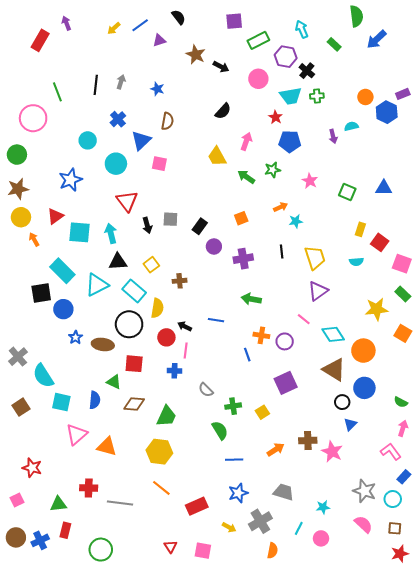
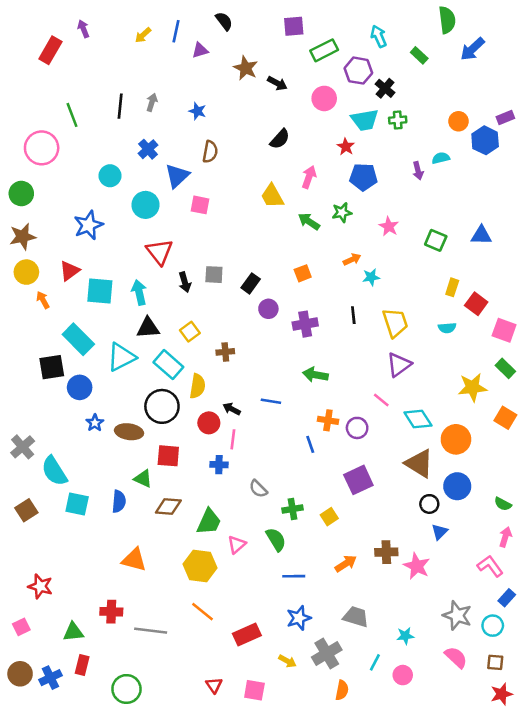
blue line: (140, 25) -> (176, 31), turned -42
pink triangle: (77, 434) -> (237, 545), moved, size x0.7

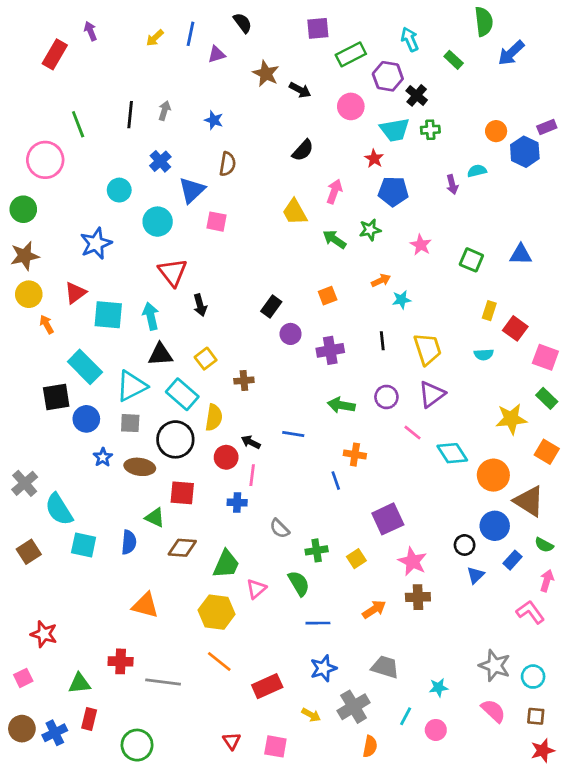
gray square: (214, 275) -> (130, 423), moved
purple circle: (357, 428) -> (386, 397), moved
brown triangle: (419, 463) -> (529, 501), moved
pink star: (417, 566) -> (412, 561), moved
blue rectangle: (507, 598) -> (513, 560), moved

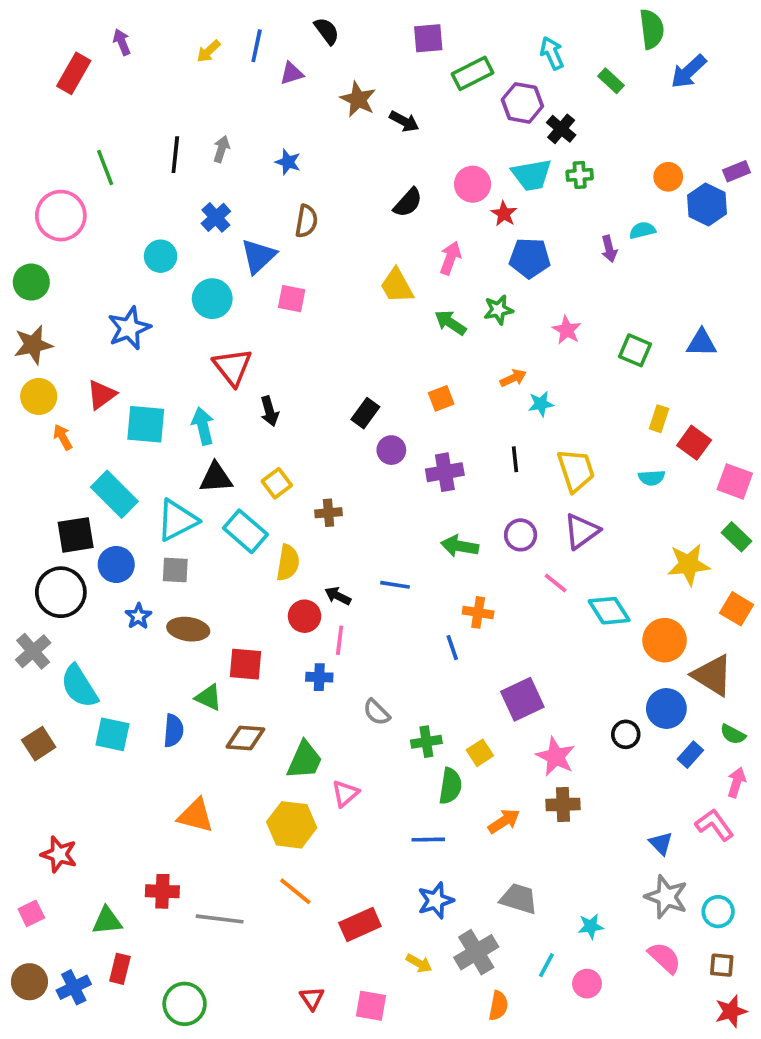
pink circle: (351, 106) -> (473, 184), moved
black circle: (175, 439) -> (61, 592), moved
blue triangle: (476, 575) -> (661, 843), moved, turned -30
green semicircle: (299, 583) -> (450, 786), moved, turned 40

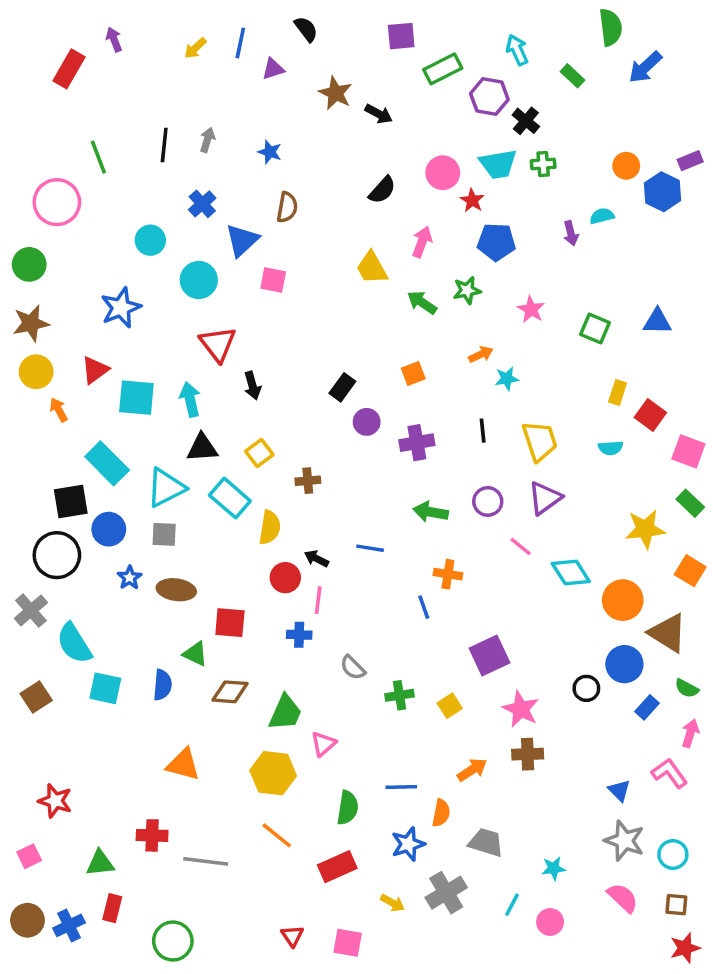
green semicircle: (450, 786) -> (348, 808), moved
orange semicircle: (498, 1006) -> (441, 813), moved

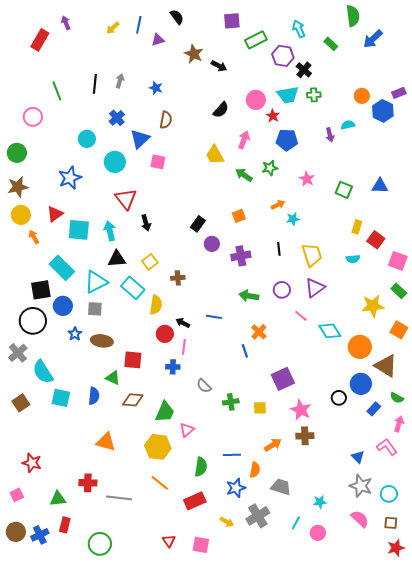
pink circle: (57, 202) -> (33, 117), size x0.7
orange cross: (448, 574) -> (259, 332), turned 35
yellow square: (450, 706) -> (260, 408), turned 32

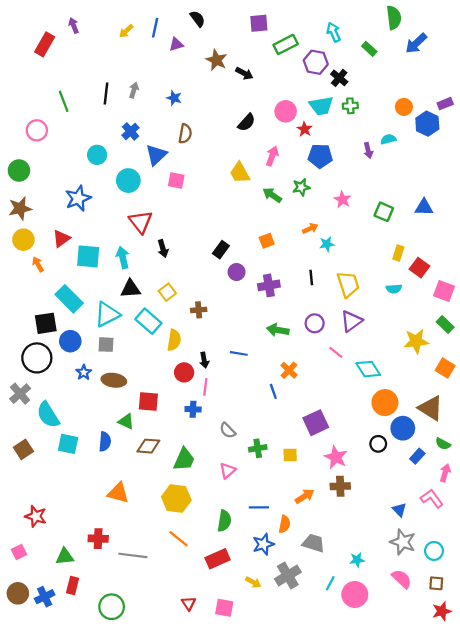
black arrow: (183, 323) -> (204, 360), turned -128
orange circle: (360, 347) -> (385, 403), moved
pink triangle: (187, 430) -> (228, 471), moved
pink circle: (318, 533) -> (355, 594), size x1.5

